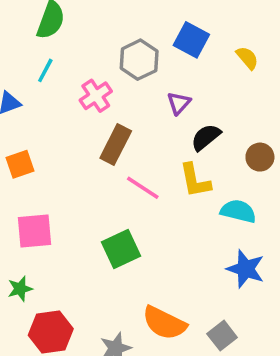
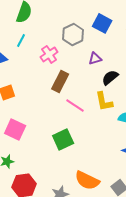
purple triangle: (179, 103) -> (95, 58), turned 32
pink square: (34, 231) -> (15, 129), turned 30

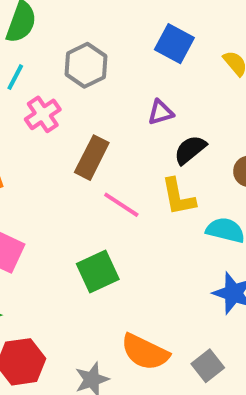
gray hexagon: (73, 34) -> (86, 65), moved
pink cross: (49, 54) -> (43, 114), moved

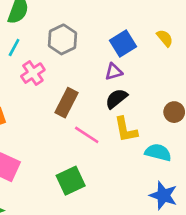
blue square: (174, 44) -> (123, 43), moved, turned 30
black semicircle: (190, 150) -> (116, 99), moved

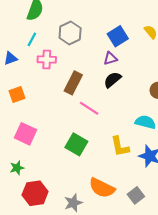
pink cross: (33, 73) -> (47, 60), turned 36
yellow L-shape: (126, 130) -> (120, 147), moved
green square: (71, 181) -> (76, 144), turned -35

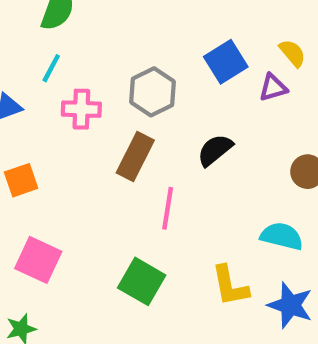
gray hexagon: (70, 33) -> (152, 92), moved
purple triangle: (110, 58) -> (273, 88), moved
pink line: (89, 108) -> (168, 208), turned 66

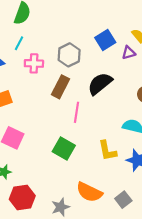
black semicircle: (215, 150) -> (100, 84), size x1.4

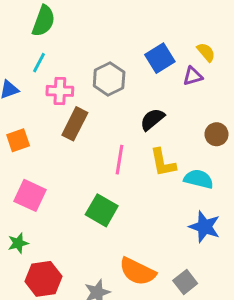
black semicircle: (100, 84) -> (152, 119), size x0.7
brown rectangle: (61, 87) -> (75, 124), moved
yellow L-shape: (107, 151) -> (163, 163), moved

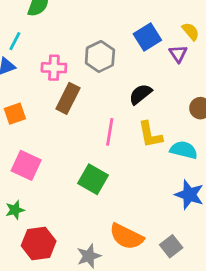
cyan line: (39, 63) -> (15, 41), moved
purple triangle: (193, 76) -> (178, 54), turned -48

